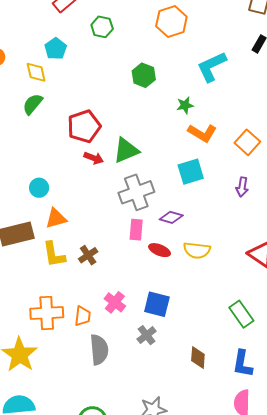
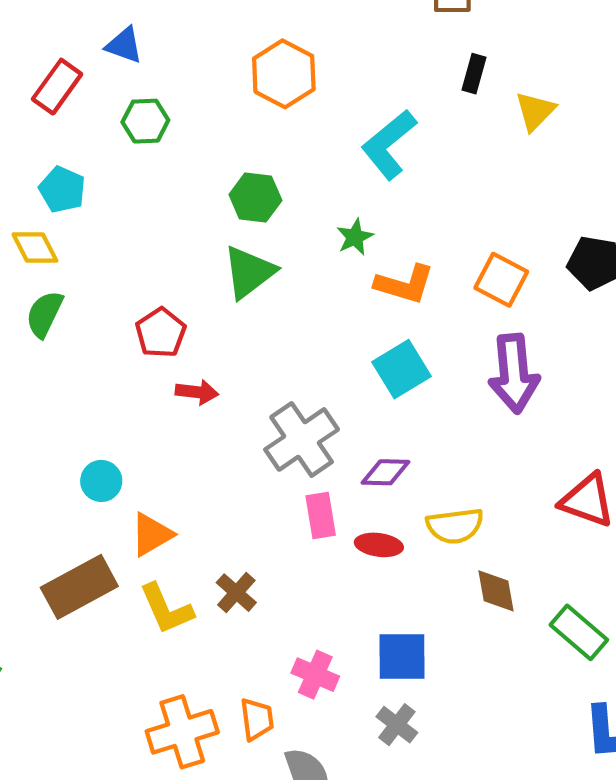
red pentagon: (84, 126) -> (161, 333), size x0.7
green triangle: (126, 150) -> (249, 272), moved
purple arrow: (242, 187) -> (514, 373), size x1.8
brown diamond: (198, 357) -> (496, 591), moved

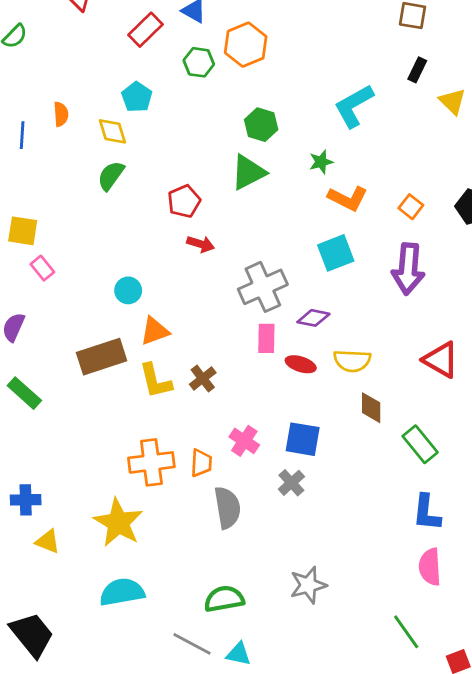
orange hexagon: (284, 74) -> (246, 45), moved
yellow triangle: (535, 111) -> (453, 101), turned -40
orange square: (501, 280) -> (411, 207), size x0.7

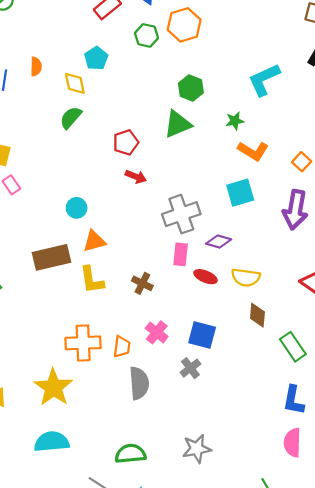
brown cross: (203, 379) -> (142, 283), moved, turned -30

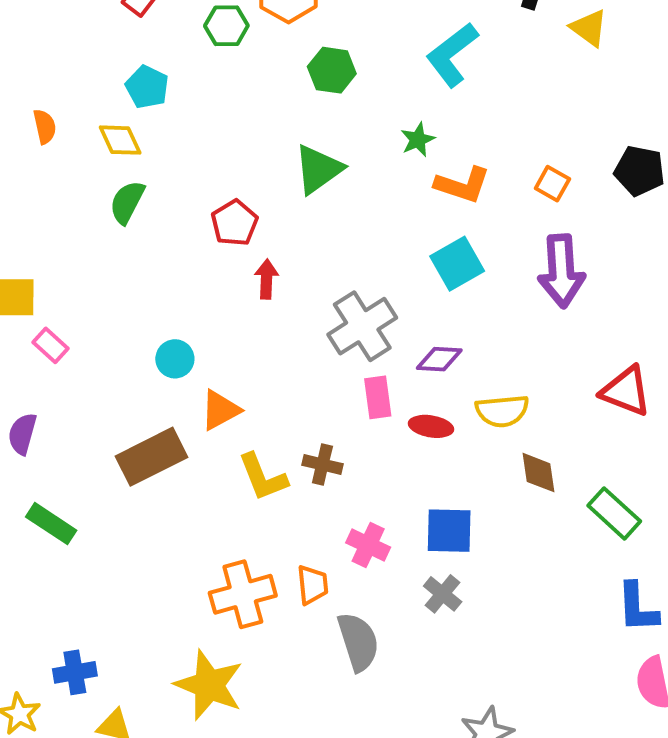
green hexagon: (191, 88) -> (332, 70), moved
red arrow: (136, 177) -> (266, 279), turned -96
yellow L-shape: (92, 280) -> (263, 477), moved

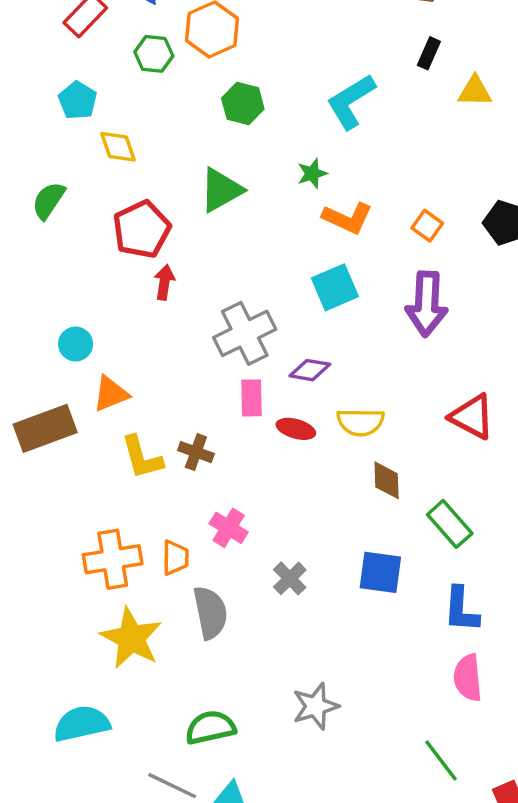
yellow triangle: (589, 28) -> (475, 91), turned -42
yellow diamond: (120, 140) -> (118, 147), moved
red pentagon: (234, 223) -> (142, 229), size x1.4
blue square: (449, 531) -> (380, 572), moved
yellow star: (209, 685) -> (131, 638), moved

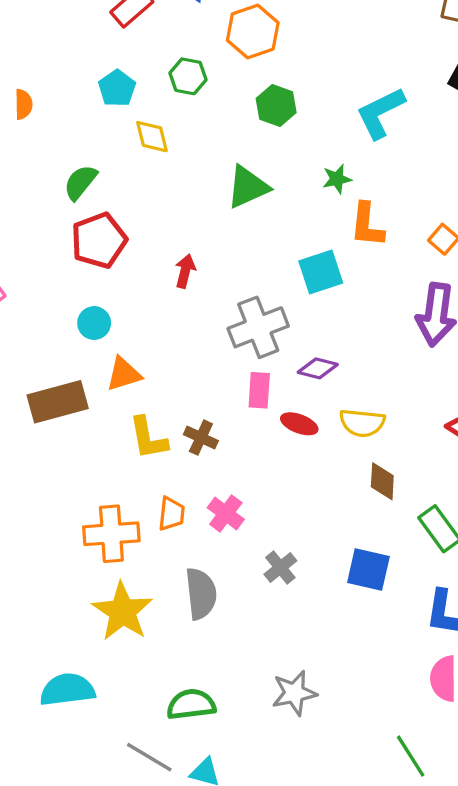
green hexagon: (154, 54) -> (188, 76), moved
orange L-shape: (347, 218) -> (367, 225), turned 66
red pentagon: (142, 229) -> (99, 240), moved
cyan square: (335, 287) -> (321, 272), moved
orange trapezoid: (175, 558) -> (171, 514), moved

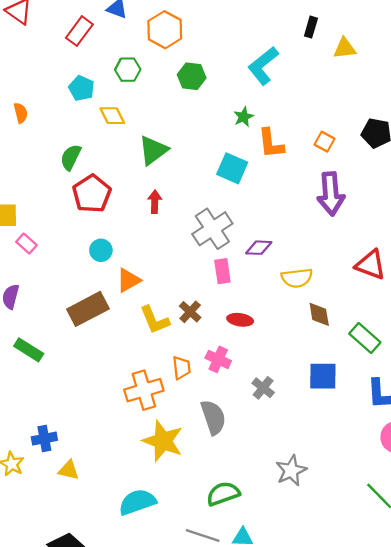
green triangle: (248, 187) -> (153, 150), moved
cyan square: (321, 272) -> (232, 168), moved, turned -36
red ellipse: (299, 424) -> (240, 320), moved
brown cross: (201, 438) -> (190, 312), turned 30

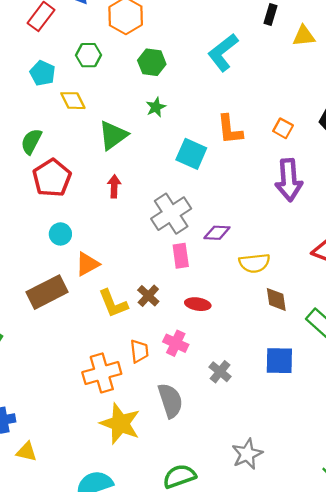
green star: (244, 117) -> (156, 107), moved

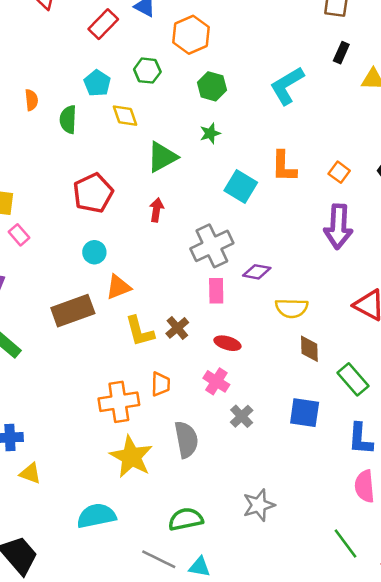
green semicircle: (31, 141) -> (68, 119), moved, turned -32
pink cross: (176, 343) -> (216, 381), moved

